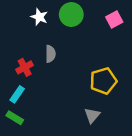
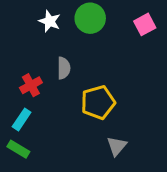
yellow pentagon: (103, 81) -> (98, 102), moved

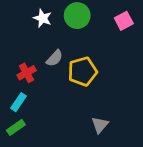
gray semicircle: (64, 68) -> (55, 58), turned 42
yellow pentagon: (98, 102) -> (83, 72), moved
green rectangle: (18, 149) -> (16, 127), turned -66

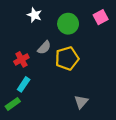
green circle: (77, 16) -> (68, 24), moved
cyan rectangle: (19, 102) -> (24, 84), moved

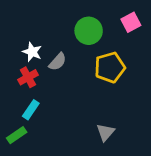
white star: (34, 15) -> (32, 52), moved
yellow pentagon: (67, 58) -> (110, 67), moved

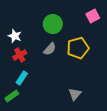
green circle: (89, 31) -> (53, 24), moved
white star: (32, 52) -> (15, 36), moved
gray semicircle: (58, 62) -> (50, 49), moved

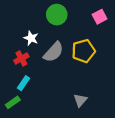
green circle: (53, 24) -> (57, 15), moved
white star: (15, 36) -> (31, 38), moved
gray semicircle: (50, 49) -> (54, 52), size x1.5

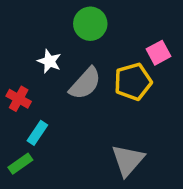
pink square: (100, 17) -> (159, 53), moved
red cross: (21, 58) -> (19, 99), moved, turned -32
gray triangle: (80, 100) -> (128, 160), size x1.5

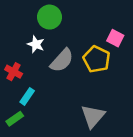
green circle: (90, 24) -> (49, 17), moved
pink square: (159, 53) -> (115, 38), turned -35
yellow pentagon: (133, 82) -> (97, 59), turned -30

